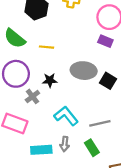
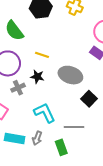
yellow line: (47, 47) -> (42, 55), moved
black square: (108, 81) -> (89, 99), moved

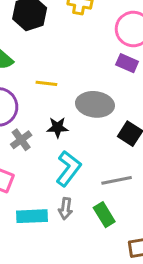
black star: (37, 77) -> (58, 127), moved
cyan L-shape: (45, 113) -> (68, 169), turned 75

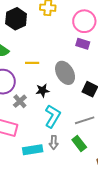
gray ellipse: (95, 104) -> (65, 73), turned 60

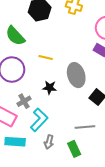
gray cross: (20, 101) -> (24, 101), moved
cyan L-shape: (53, 116) -> (39, 120), moved
cyan rectangle: (33, 150) -> (15, 142), moved

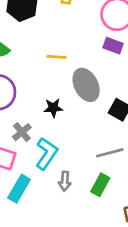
yellow line: (46, 57) -> (57, 57), moved
cyan rectangle: (15, 142) -> (19, 189), turned -54
green rectangle: (74, 149) -> (100, 185), turned 63

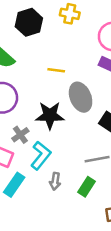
black star: (53, 108) -> (50, 115), size x1.6

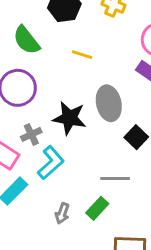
yellow line: (56, 70) -> (82, 55), moved
gray arrow: (55, 181) -> (62, 213), moved

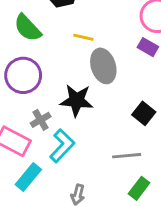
gray ellipse: (109, 103) -> (103, 66), moved
green rectangle: (97, 208) -> (139, 188), moved

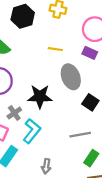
yellow line: (83, 37) -> (55, 49), moved
gray ellipse: (103, 66) -> (71, 77), moved

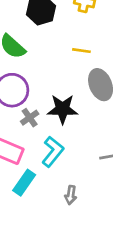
gray cross: (14, 113) -> (30, 118), moved

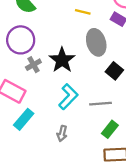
black star: (63, 109) -> (62, 60), turned 30
cyan L-shape: (53, 152) -> (68, 97), moved

